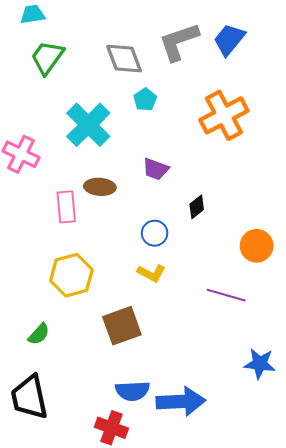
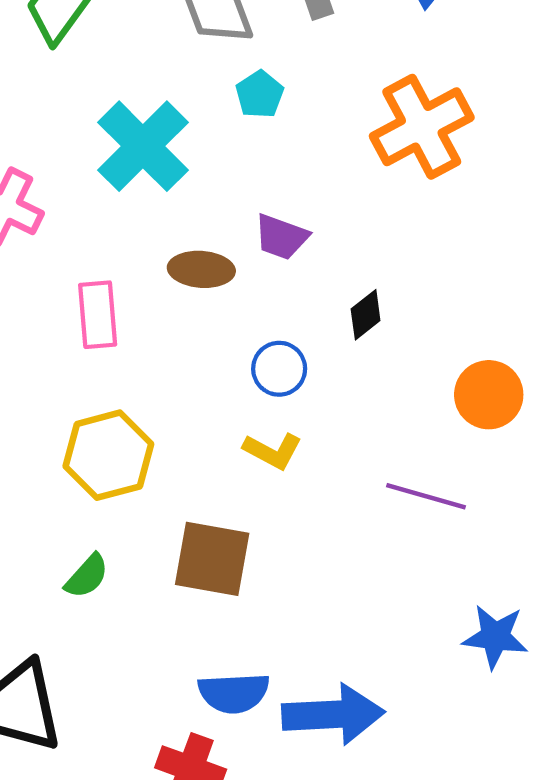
brown ellipse: (100, 187) -> (201, 269), moved
brown square: (122, 326) -> (212, 559), turned 30
green semicircle: (39, 334) -> (87, 576), moved

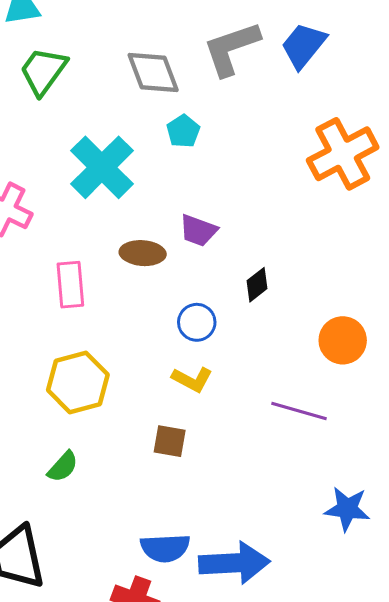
orange cross: (422, 127) -> (343, 154), moved
brown square: (212, 559) -> (170, 441), moved, size x0.6

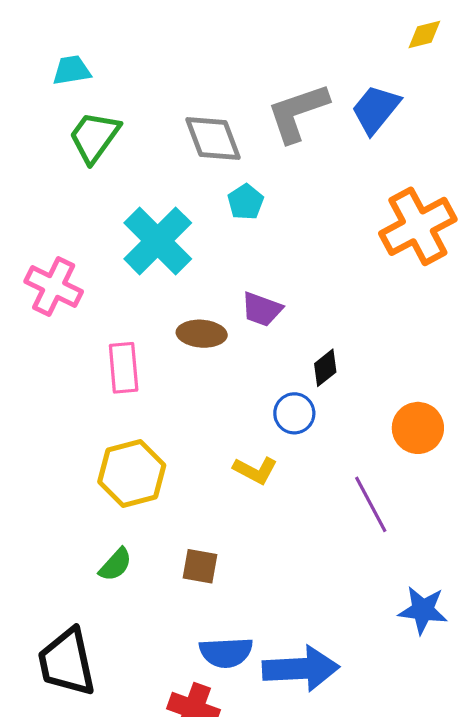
blue circle: (197, 322) -> (294, 413), moved
purple line: (299, 411) -> (371, 504), turned 46
brown square: (170, 441) -> (200, 566), moved

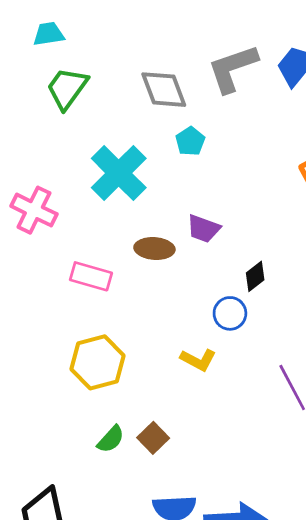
pink rectangle: (124, 368) -> (91, 276), turned -69
green semicircle: (115, 565) -> (111, 439), moved
brown square: (200, 566) -> (153, 438), turned 36

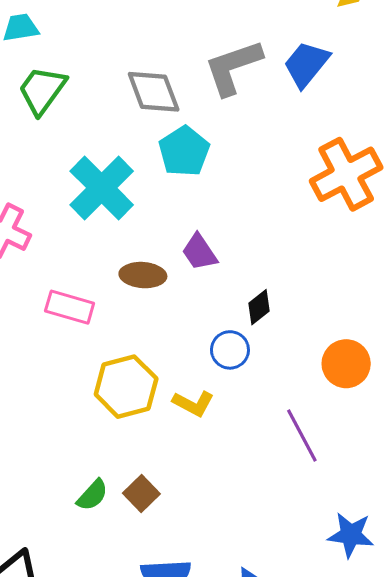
cyan pentagon: (190, 141) -> (184, 151), size x1.5
purple trapezoid: (203, 229) -> (199, 252), turned 36
yellow hexagon: (98, 362) -> (126, 387), moved

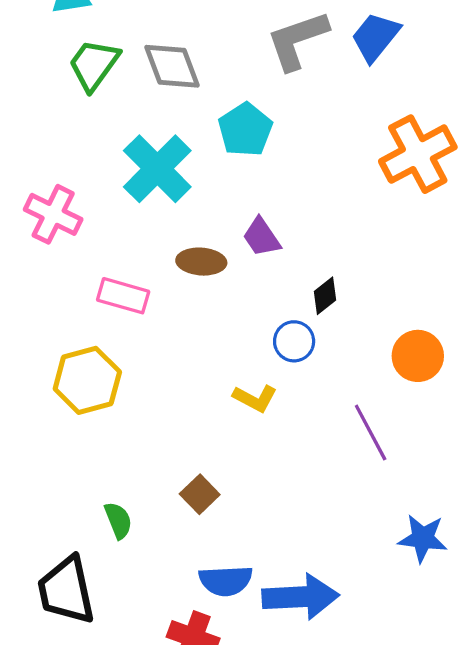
gray diamond: (154, 92) -> (172, 66), moved
yellow hexagon: (126, 387) -> (87, 380), moved
green semicircle: (92, 495) -> (118, 520), moved, turned -64

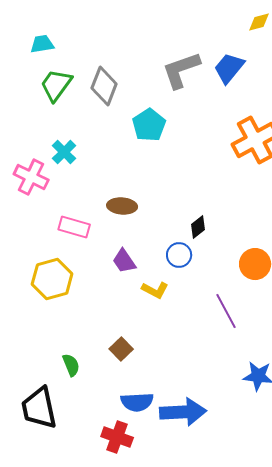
gray diamond: (172, 66) -> (104, 86), turned 42
cyan cross: (157, 169) -> (64, 152), moved, size x0.6
purple trapezoid: (262, 237) -> (124, 261), moved

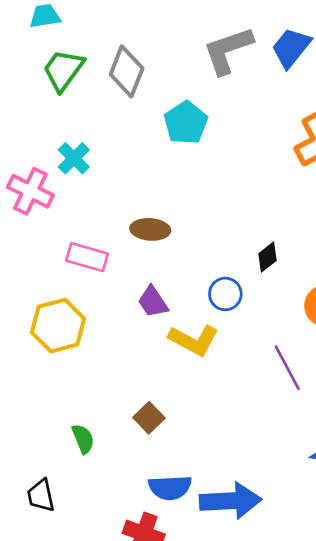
black diamond: (198, 227) -> (267, 257), moved
yellow L-shape: (155, 290) -> (194, 340), size x1.4
black trapezoid: (39, 408) -> (41, 495), size x0.6

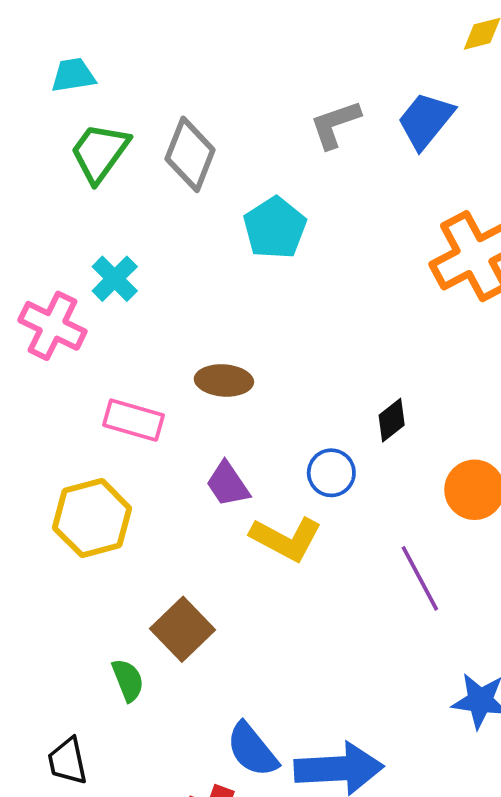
gray L-shape: (228, 50) -> (335, 124), size x0.7
brown square: (149, 418) -> (182, 629), moved, size x1.4
blue semicircle: (170, 488) -> (252, 750), turned 54

